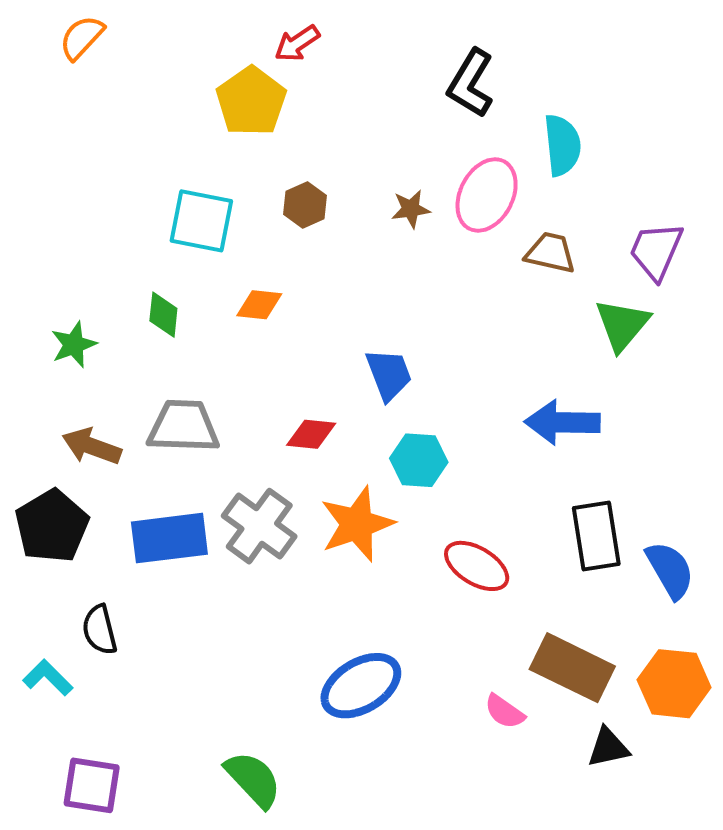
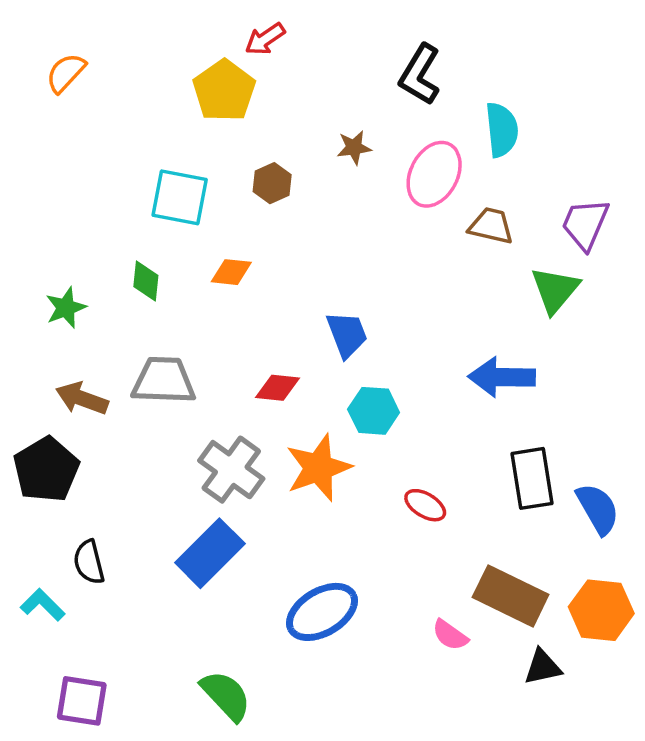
orange semicircle: (82, 37) -> (66, 73), moved
brown star: (411, 209) -> (354, 148), moved
blue rectangle: (169, 538) -> (210, 553), moved, turned -38
red ellipse: (477, 566) -> (425, 505), size x0.7

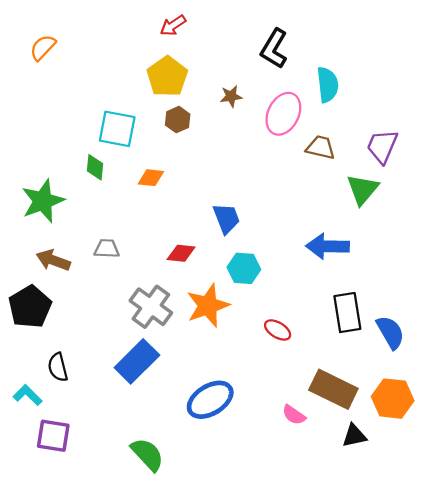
yellow pentagon: (224, 91) -> (167, 77), moved
green diamond: (146, 281) -> (95, 167), moved
green star: (66, 308) -> (43, 201), size x1.6
gray trapezoid: (164, 381) -> (107, 249), size x0.6
purple square: (82, 701) -> (53, 436), moved

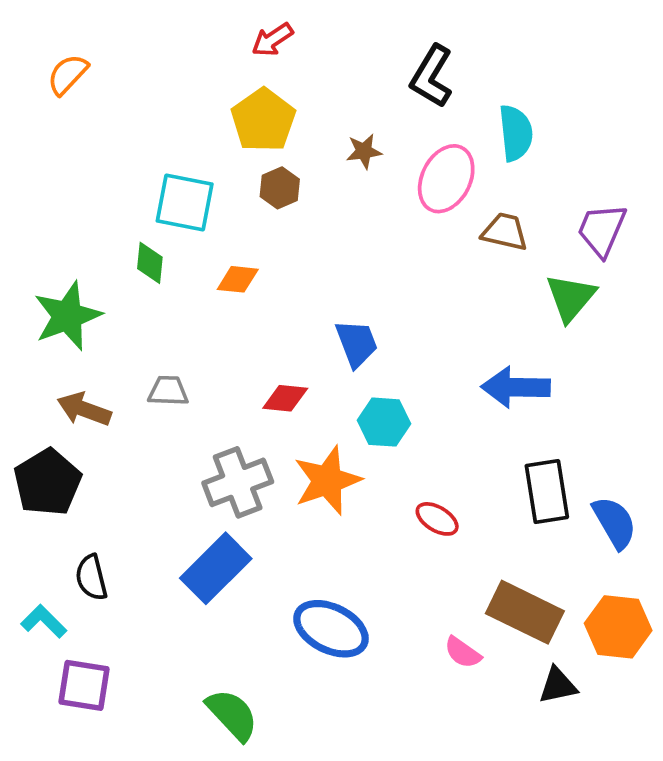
gray cross: (151, 307) -> (238, 482), turned 33
blue ellipse: (210, 400) -> (331, 629), turned 57

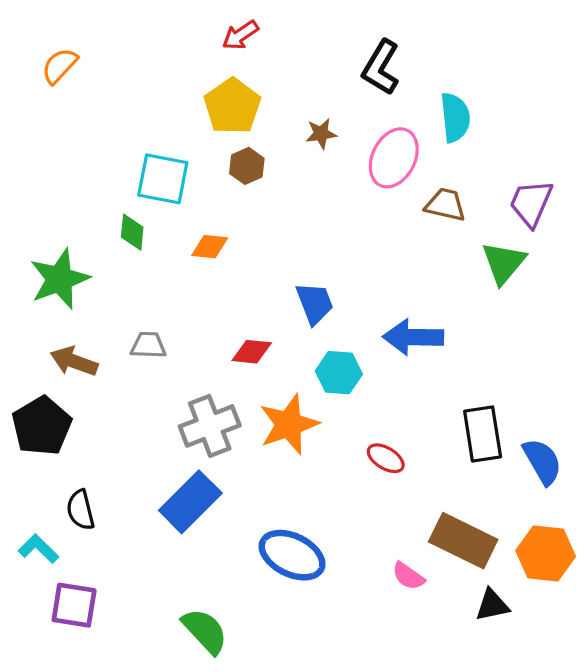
blue arrow: (516, 387) -> (413, 337), moved

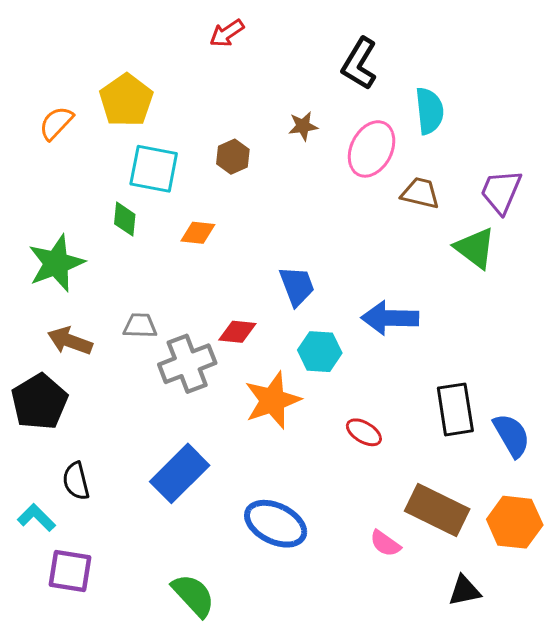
orange semicircle: (59, 66) -> (56, 123), moved
yellow pentagon: (232, 106) -> (126, 100), moved
green triangle: (504, 263) -> (475, 248), turned -33
gray cross: (210, 426) -> (187, 364), moved
black triangle: (492, 605) -> (464, 591), moved

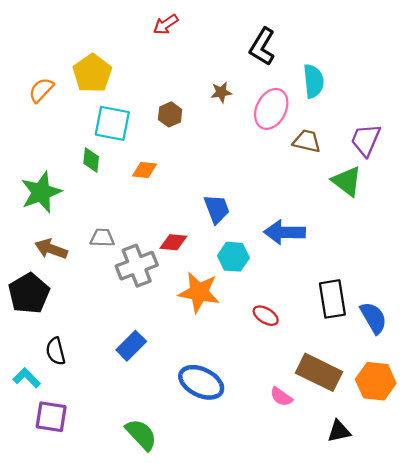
orange star: (273, 400) -> (199, 292), turned 30
blue rectangle: (180, 473) -> (131, 346), size x0.7

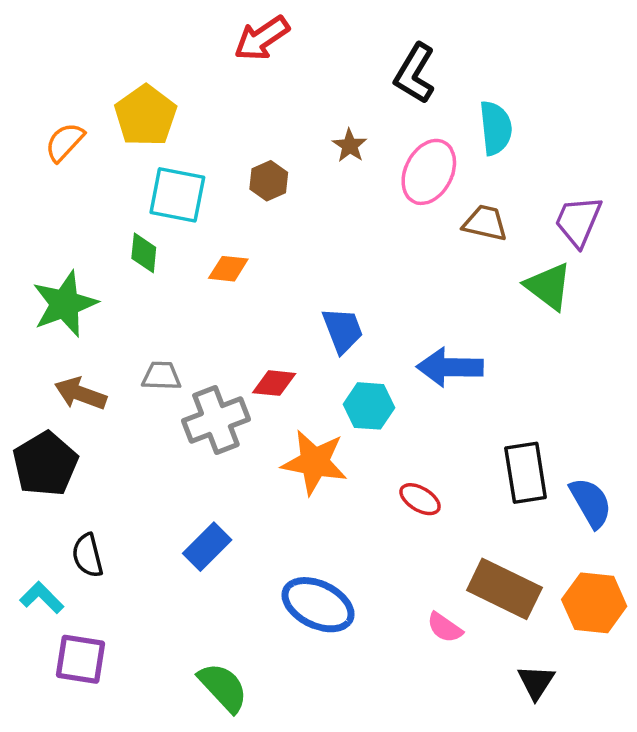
red arrow: (166, 24) -> (262, 38), size x1.4
brown star: (221, 92) -> (350, 146), turned -30
black triangle: (339, 431) -> (536, 682), turned -45

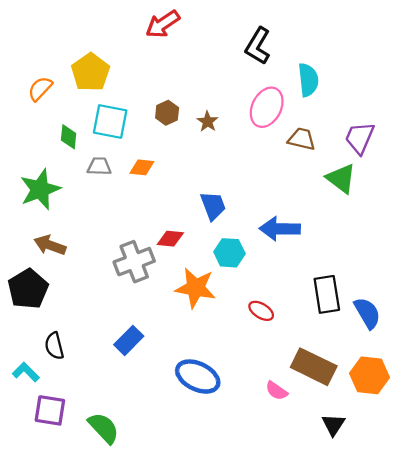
brown star: (350, 146) -> (208, 121), moved
green diamond: (144, 253) -> (69, 137), moved
gray trapezoid: (161, 376) -> (99, 166), moved
green semicircle: (223, 687) -> (104, 428), moved

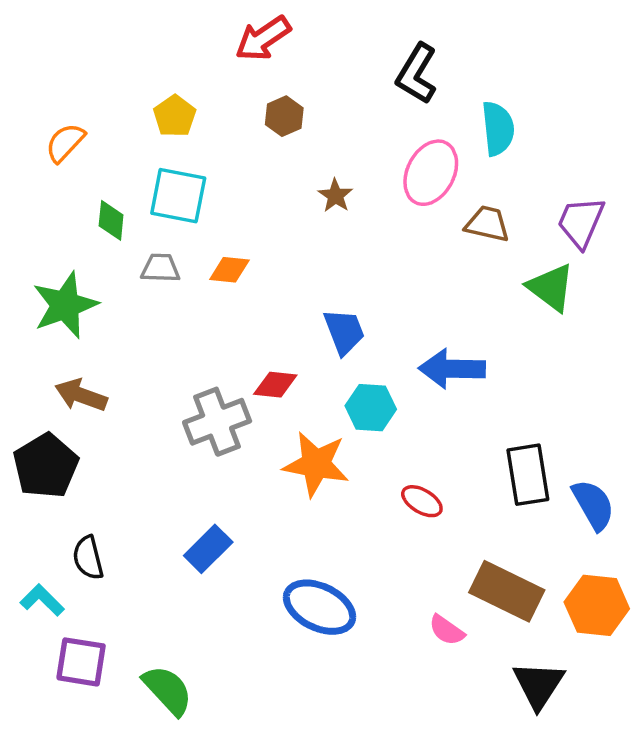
yellow pentagon: (90, 72) -> (175, 116), moved, size x0.7
brown hexagon: (167, 113) -> (284, 116), moved
black triangle: (333, 425) -> (538, 685), size x1.4

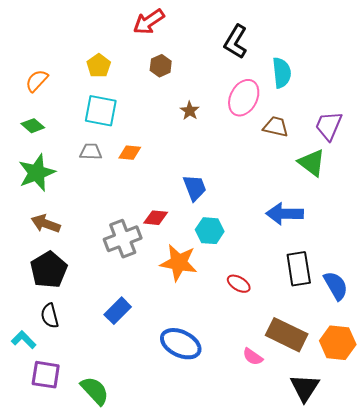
green diamond: (111, 220) -> (33, 126), moved, turned -55
blue arrow: (452, 369) -> (285, 214), moved
black pentagon: (46, 466) -> (49, 270), moved

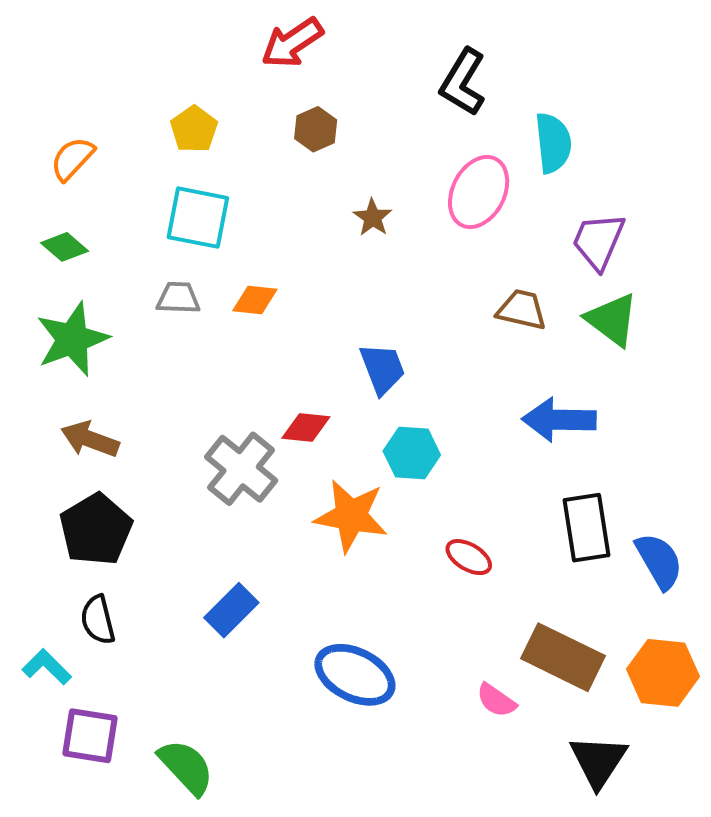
purple trapezoid: (329, 126) -> (598, 241), moved
brown trapezoid: (276, 127) -> (522, 310), moved
gray cross: (123, 239) -> (241, 469), turned -30

